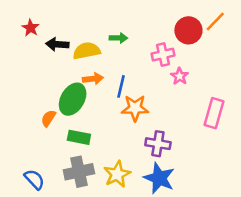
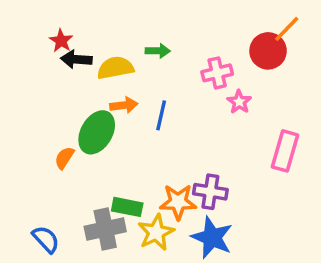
red star: (31, 28) -> (61, 41), moved
red circle: (188, 30) -> (268, 51), moved
orange star: (135, 108) -> (178, 202), moved
green rectangle: (79, 137) -> (127, 207), moved

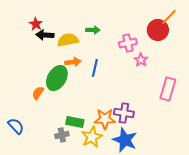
gray cross: (105, 229) -> (62, 135), size x0.6
blue semicircle: (46, 239) -> (16, 126), moved

